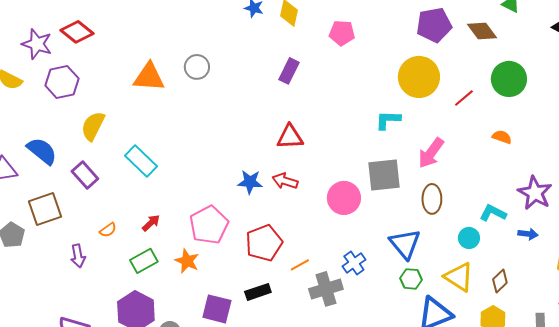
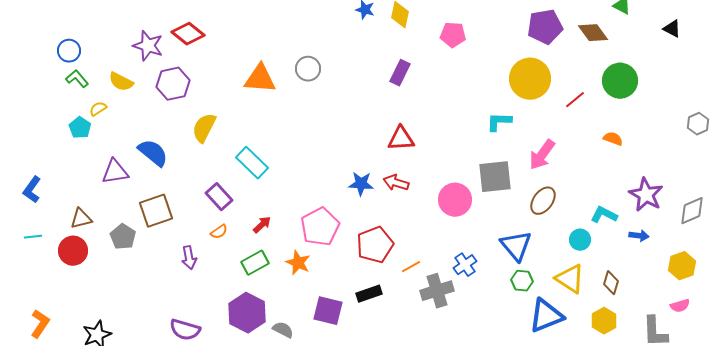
purple rectangle: (85, 175) -> (219, 197), moved
brown ellipse: (432, 199) -> (543, 201), turned 36
brown diamond: (500, 281) -> (611, 283), turned -30

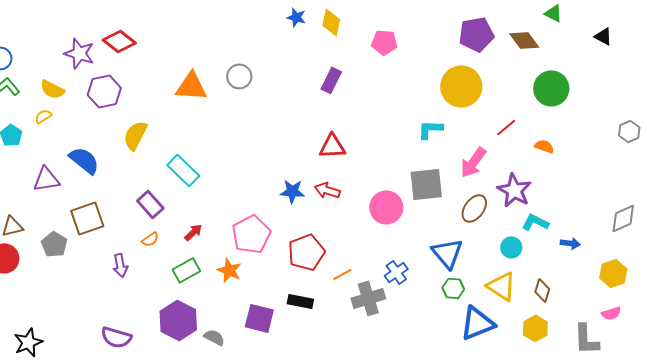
red line: (575, 100) -> (506, 127), moved
yellow semicircle: (98, 109) -> (43, 116), moved
purple star: (646, 195) -> (514, 190), moved
black rectangle: (369, 294) -> (300, 301), turned 30

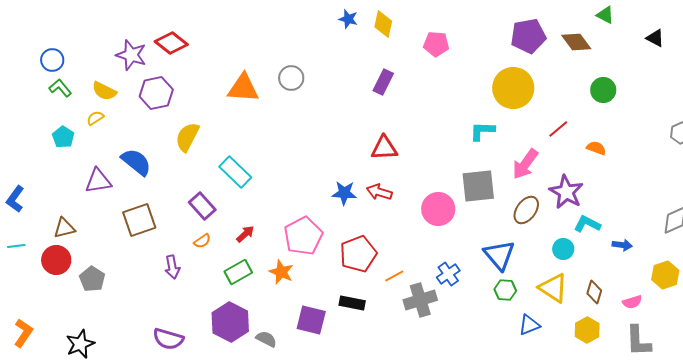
green circle: (551, 88) -> (603, 90), size x0.7
gray pentagon: (54, 244) -> (92, 279), moved
pink semicircle: (611, 313) -> (632, 302), moved
blue triangle: (477, 323) -> (529, 325), size x0.6

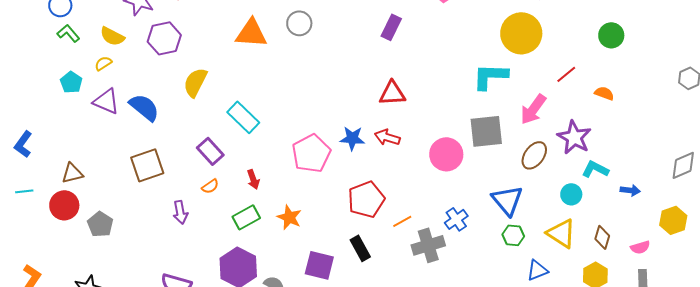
cyan L-shape: (482, 131) -> (490, 76), size x1.4
purple triangle: (98, 181) -> (106, 101), moved, turned 32
red arrow: (245, 234) -> (253, 179), turned 114
pink pentagon: (303, 236) -> (311, 153), moved
black rectangle: (352, 303) -> (360, 248), turned 50

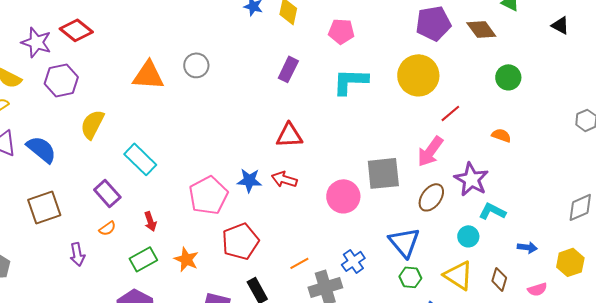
red line: (566, 74) -> (450, 113), moved
cyan L-shape: (490, 76) -> (350, 81), moved
blue arrow: (630, 190) -> (527, 247), moved
red pentagon: (366, 199) -> (240, 241), moved

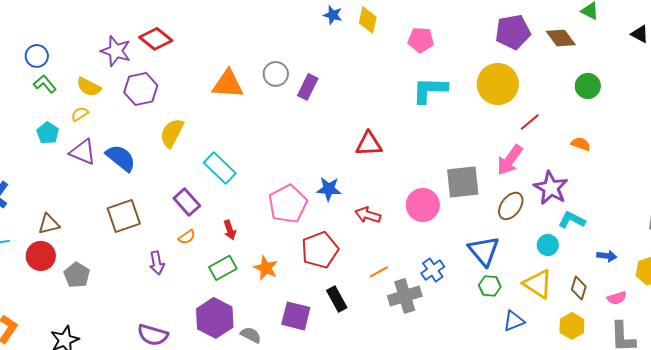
purple rectangle: (288, 69) -> (308, 87), moved
red arrow: (284, 179) -> (368, 215), moved

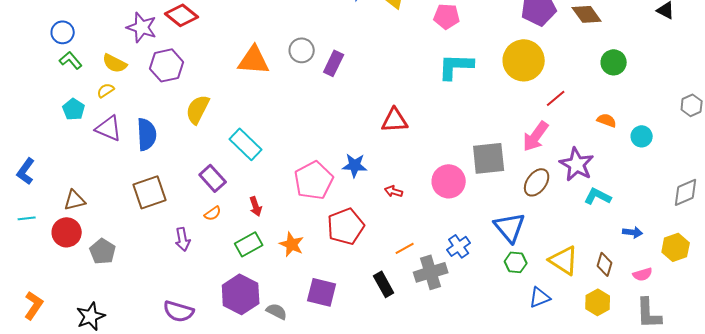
blue semicircle: (121, 158) -> (147, 134), turned 48
red arrow: (368, 215) -> (394, 191), size x0.7
cyan circle: (548, 245) -> (642, 136), moved
black rectangle: (337, 299) -> (384, 284), moved

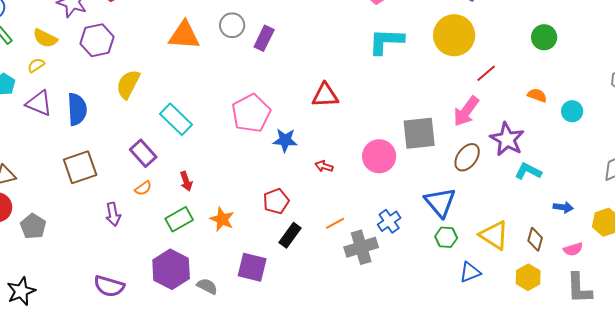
pink pentagon: (314, 180) -> (251, 113), moved
red pentagon: (346, 226) -> (276, 201), size x0.7
black rectangle: (384, 284) -> (290, 235), moved, turned 65

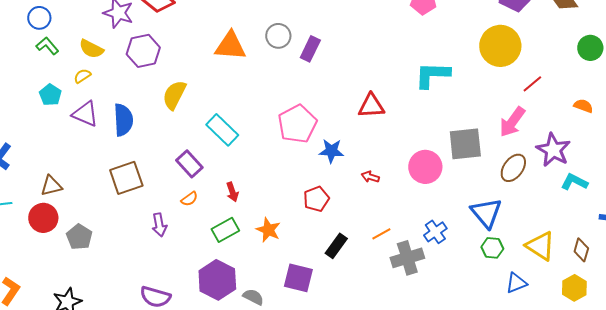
cyan L-shape: (386, 41) -> (432, 75), moved
red pentagon: (276, 201) -> (316, 199), moved

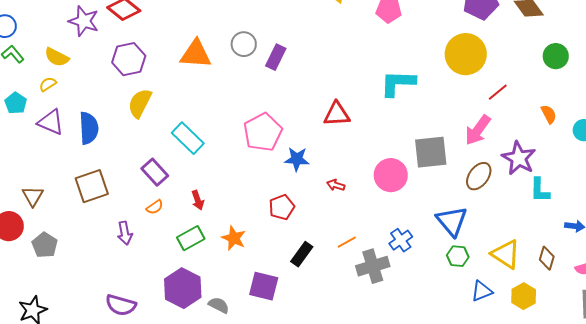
purple hexagon: (143, 51) -> (129, 59), moved
orange semicircle: (583, 106) -> (549, 114), turned 42
cyan L-shape: (574, 182) -> (540, 190), turned -116
brown triangle: (51, 186) -> (33, 196), moved, turned -45
yellow hexagon: (574, 288) -> (524, 296), moved

